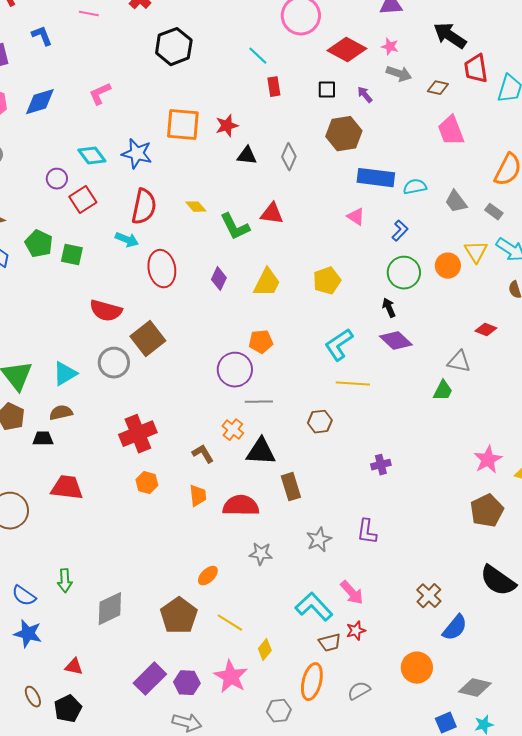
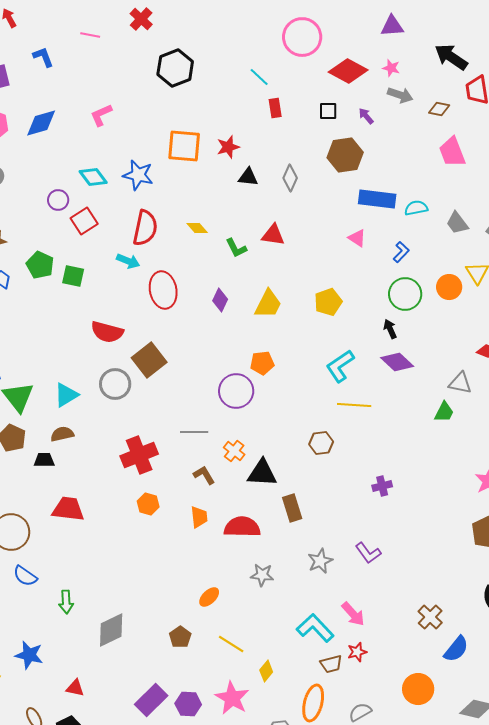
green L-shape: (235, 227) -> (236, 248), size x0.7
gray line: (259, 402) -> (194, 432), moved
purple L-shape: (367, 532) -> (368, 553), turned -44
blue semicircle: (24, 596) -> (25, 576), moved
brown pentagon: (179, 616) -> (180, 637), size x0.6

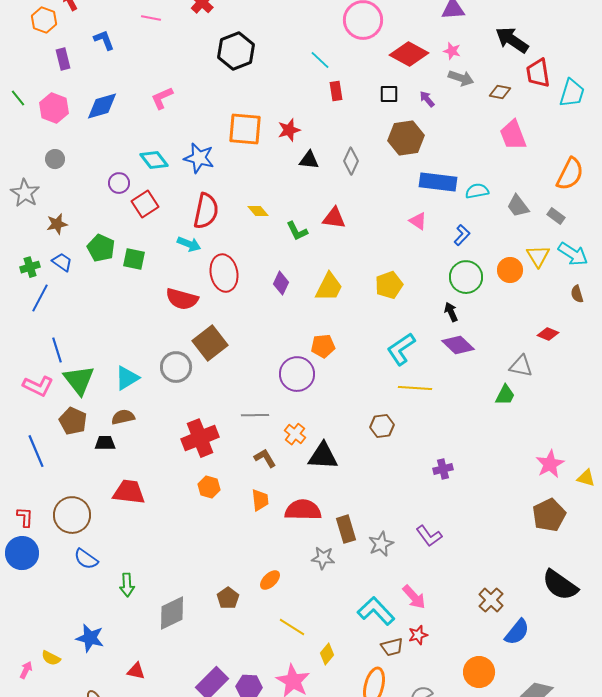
red semicircle: (107, 332) -> (182, 299), moved
brown rectangle: (292, 508) -> (346, 529), moved
brown pentagon: (180, 637) -> (228, 598), moved

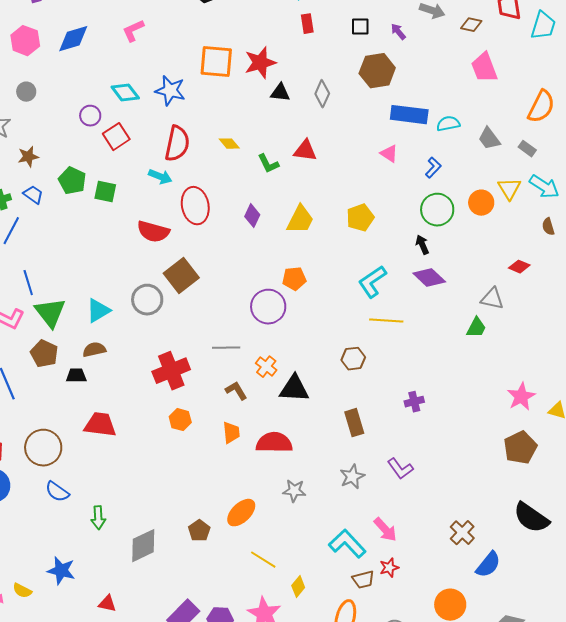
red star: (289, 130) -> (260, 63), size x1.4
brown rectangle: (346, 529) -> (354, 423), moved
orange ellipse: (270, 580) -> (241, 513), size x1.4

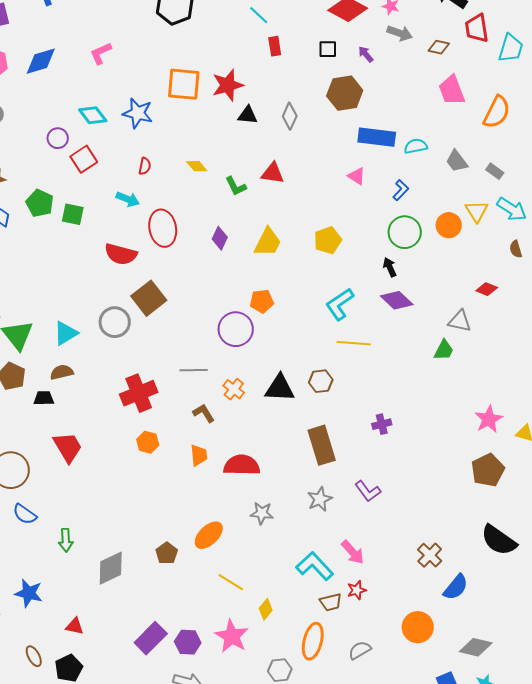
orange semicircle: (541, 107) -> (497, 112), moved
red semicircle: (177, 144) -> (145, 166), size x0.5
black triangle: (294, 389) -> (280, 388), moved
brown rectangle: (354, 423) -> (322, 445), size x1.4
red trapezoid: (100, 425) -> (68, 447), turned 52

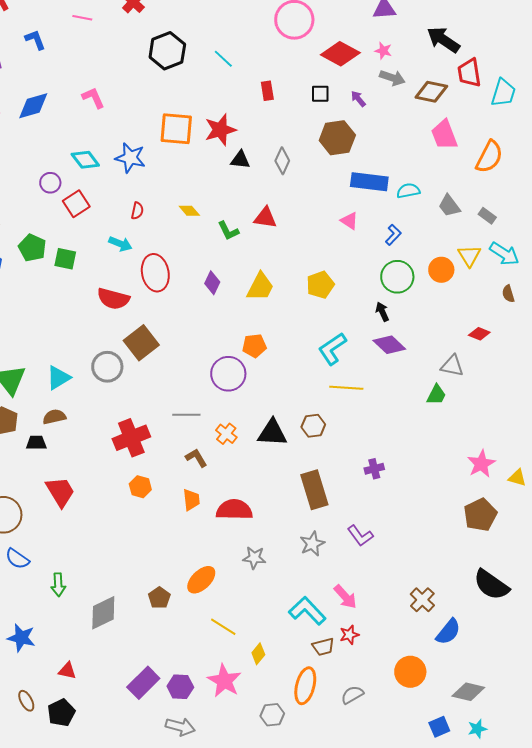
cyan line: (259, 15) -> (223, 59), moved
brown diamond: (439, 47) -> (431, 92), size x1.5
pink L-shape: (101, 53) -> (93, 98), turned 90

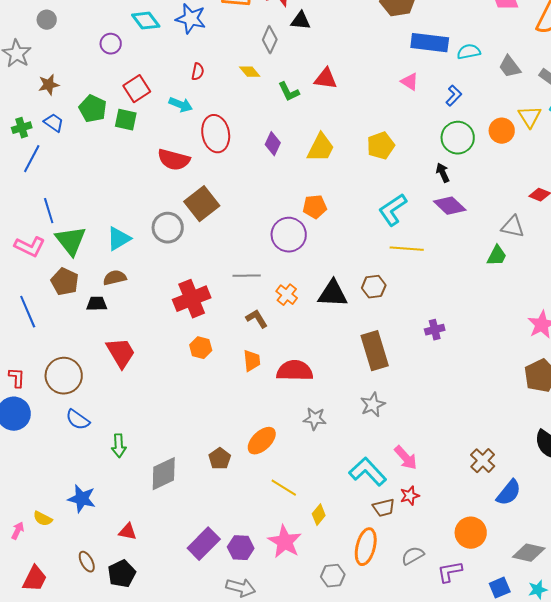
gray diamond: (282, 161) -> (270, 40), moved
red square: (76, 204) -> (137, 89), moved
purple L-shape: (360, 536) -> (450, 572), moved, turned 116

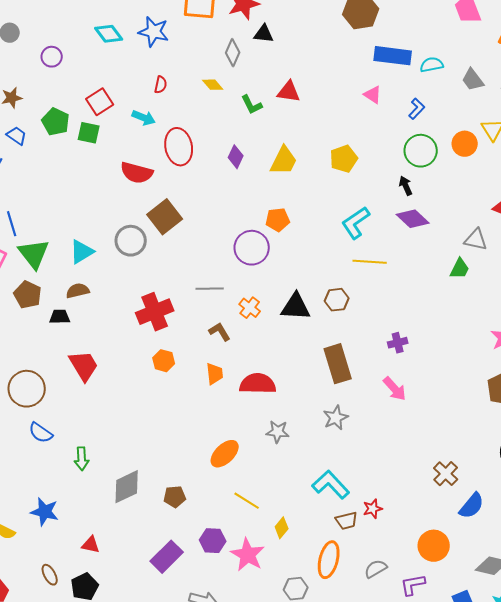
purple circle: (111, 44) -> (52, 57), moved
pink arrow: (406, 458) -> (395, 389), moved
brown pentagon: (220, 459) -> (175, 497), moved, turned 30
purple hexagon: (241, 548) -> (213, 541), moved

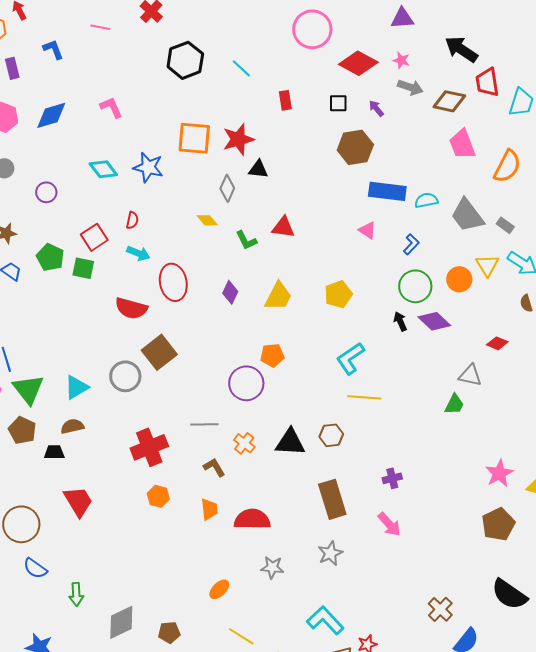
gray trapezoid: (473, 80) -> (467, 215), size x1.5
red semicircle: (161, 85) -> (132, 220), moved
purple diamond: (413, 219) -> (434, 321), moved
orange ellipse: (225, 454) -> (219, 589), size x0.7

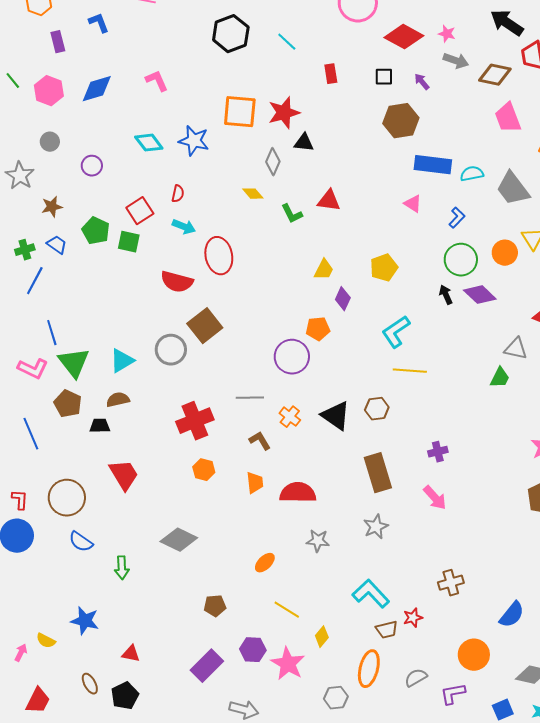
purple diamond: (230, 292) -> (343, 299), moved
yellow trapezoid: (278, 296) -> (324, 270), size x0.7
black triangle: (290, 442) -> (336, 416), turned 32
brown cross: (440, 609) -> (451, 583), moved, turned 30
gray diamond: (121, 622) -> (179, 540), moved, turned 51

